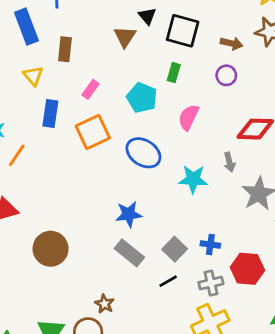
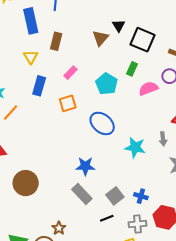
pink semicircle: (189, 117) -> (148, 88), moved, turned 36
orange square: (93, 132) -> (68, 103), size x0.7

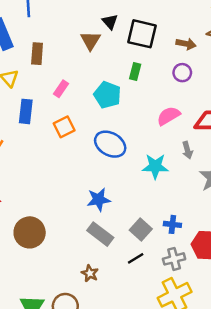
pink semicircle: (148, 88) -> (168, 116), moved
brown star: (59, 228) -> (90, 273), moved

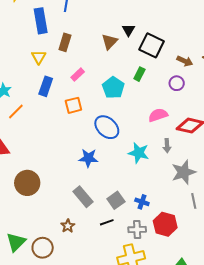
blue star: (99, 200) -> (88, 158), moved

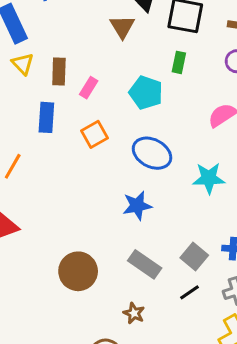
brown rectangle: (65, 42) -> (59, 71), moved
yellow triangle: (39, 57) -> (23, 64), moved
brown circle: (27, 183) -> (78, 271), moved

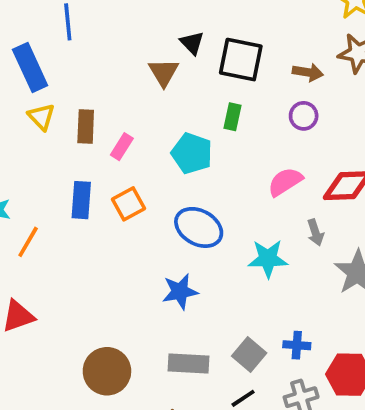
blue rectangle: (46, 117) -> (81, 200), moved
gray rectangle: (145, 264) -> (188, 364), turned -32

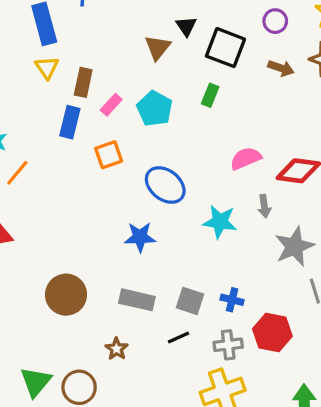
purple circle: (304, 116) -> (275, 21), moved
cyan pentagon: (192, 153) -> (155, 109), moved
blue rectangle: (81, 200) -> (70, 122), moved
gray square: (249, 355) -> (190, 301), turned -32

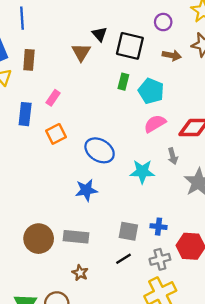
brown rectangle: (83, 82) -> (29, 60), moved
cyan pentagon: (155, 109) -> (151, 91), moved
gray rectangle: (137, 300) -> (76, 237), moved

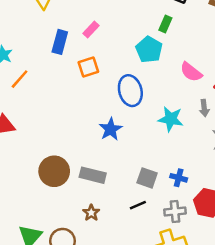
cyan pentagon: (151, 91) -> (149, 50), moved
pink semicircle: (155, 124) -> (191, 72), turned -120
blue ellipse: (100, 150) -> (130, 91), turned 36
blue star: (86, 190) -> (111, 129), turned -30

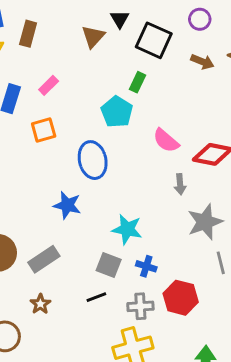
cyan star: (171, 119) -> (127, 229), moved
blue star: (111, 129) -> (67, 205), turned -30
gray rectangle: (93, 175) -> (44, 259), turned -50

